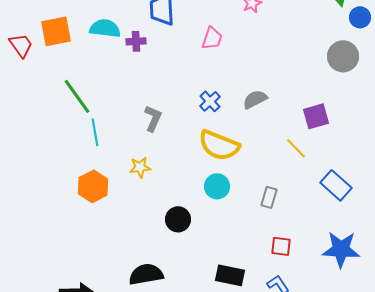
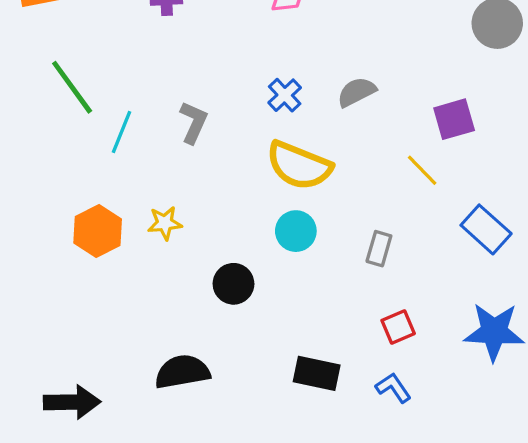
cyan line: (95, 132) -> (122, 132), moved, turned 32
yellow star: (140, 167) -> (165, 223), moved
red square: (281, 246) -> (398, 327), turned -30

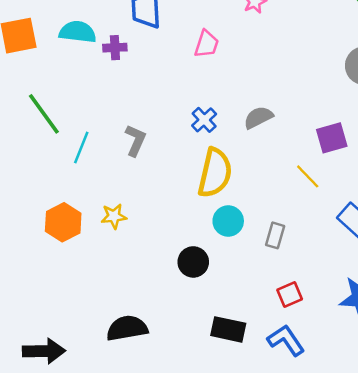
yellow semicircle: (299, 166) -> (215, 173), turned -99
cyan circle: (296, 231) -> (228, 221), moved
black circle: (233, 284) -> (193, 262), moved
blue L-shape: (393, 388) -> (286, 340), size x1.4

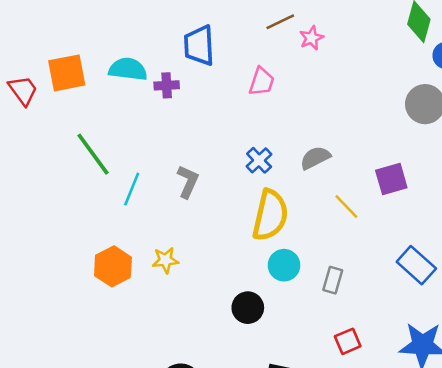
yellow line: (308, 176) -> (346, 206), moved

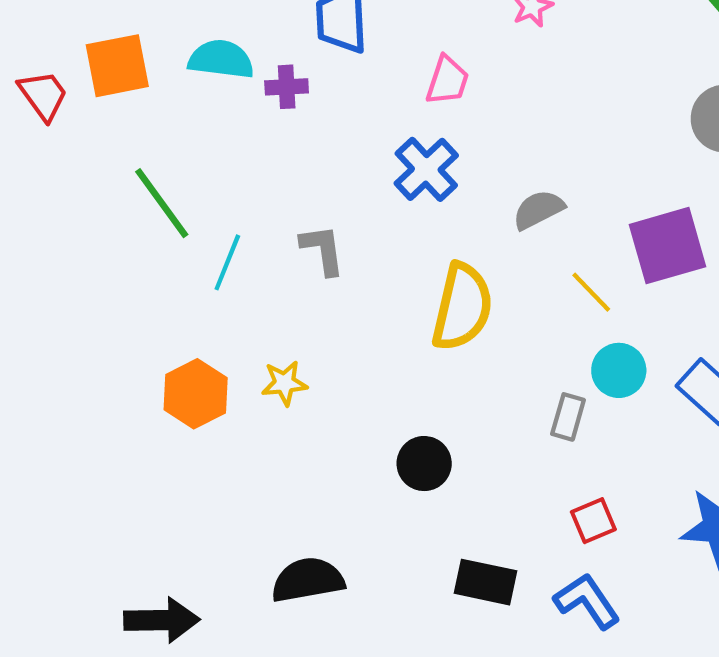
blue cross: (259, 160) -> (426, 169), moved, size x1.4
purple square: (391, 179) -> (667, 246), size x1.4
gray L-shape: (188, 182) -> (323, 250), turned -32
cyan circle: (284, 265) -> (619, 370), moved

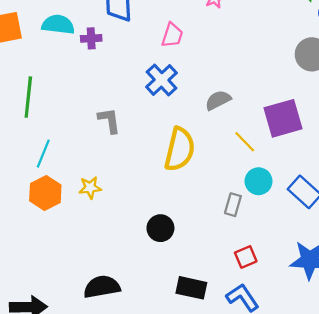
green line: (162, 203) -> (28, 97), turned 42
cyan line: (227, 262) -> (43, 154), moved

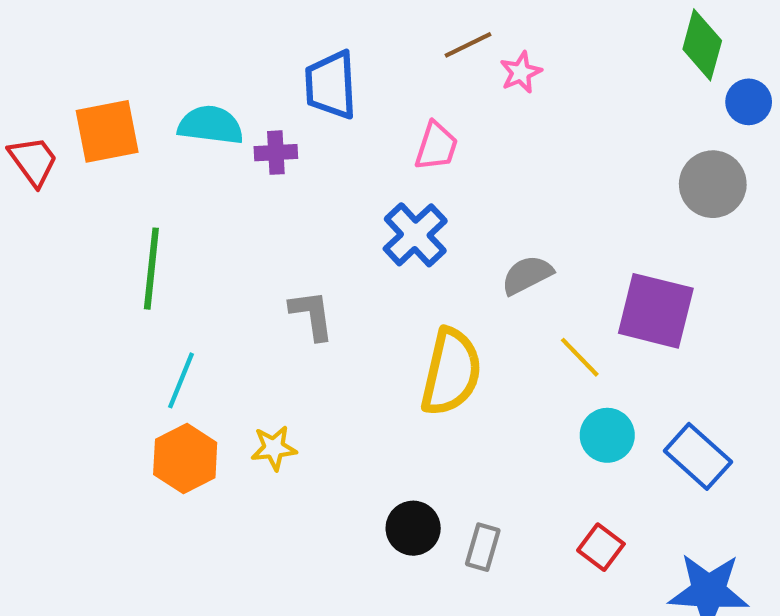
purple square: (283, 118) -> (656, 311), turned 30
gray rectangle: (233, 205) -> (483, 547), moved
red square: (246, 257) -> (601, 547), moved, turned -30

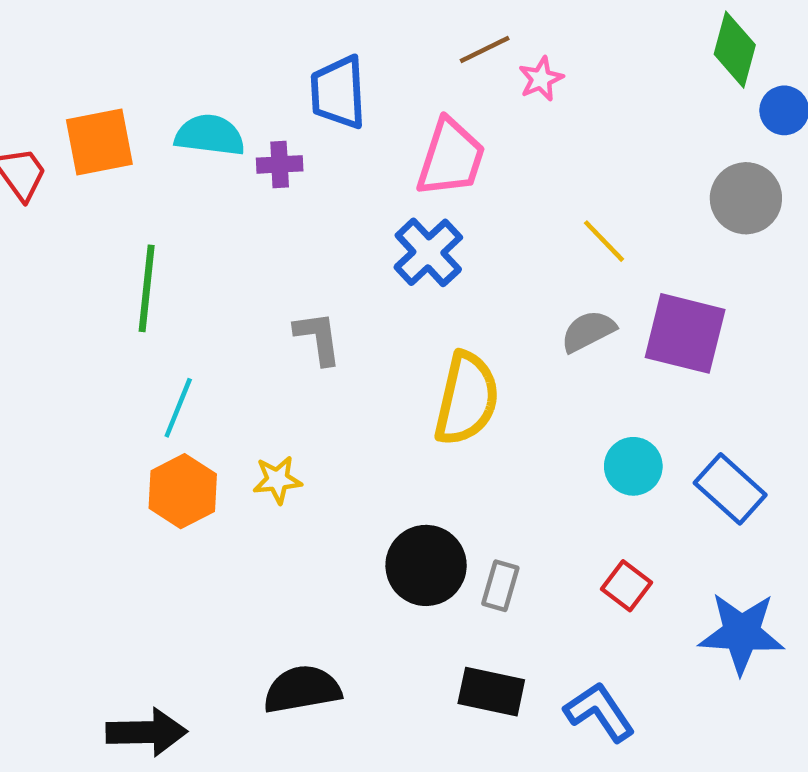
pink trapezoid: (436, 146) -> (451, 158), size x1.5
gray semicircle: (527, 275) -> (588, 331), moved
yellow line: (580, 357) -> (604, 241), moved
black circle: (413, 528) -> (426, 565), size x1.4

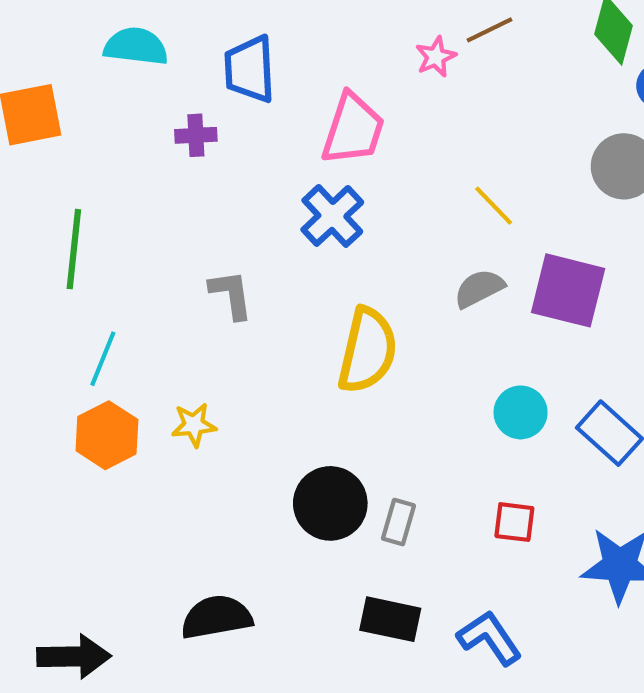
brown line: (485, 50) -> (490, 30), moved
cyan semicircle: (210, 135) -> (136, 46), moved
red square: (627, 586) -> (514, 522), turned -30

